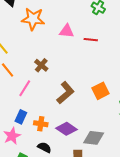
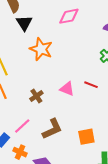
pink triangle: (67, 31) -> (67, 89), moved
pink line: (25, 88) -> (22, 126), moved

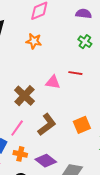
orange star: (41, 49) -> (34, 41), moved, size x0.7
brown cross: (36, 96) -> (24, 96), size x1.5

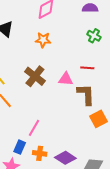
brown cross: (24, 96) -> (35, 76), moved
brown L-shape: (47, 125) -> (86, 94), moved, turned -50

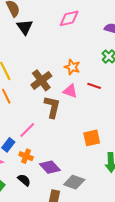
orange star: (43, 40) -> (72, 67), moved
brown L-shape: (86, 94) -> (52, 107), moved

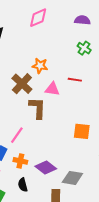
orange star: (72, 67) -> (40, 66), moved
orange square: (92, 138) -> (82, 131), turned 30
black semicircle: (24, 180) -> (23, 185), turned -136

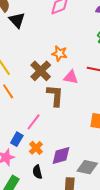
orange cross: (20, 161) -> (36, 148), turned 32
purple diamond: (46, 168) -> (61, 155), turned -55

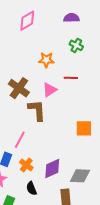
orange star: (59, 54) -> (46, 60), moved
pink triangle: (71, 77) -> (50, 90), turned -35

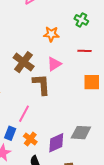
red line: (71, 78) -> (84, 51), moved
orange square: (84, 128) -> (92, 82), moved
gray diamond: (80, 176) -> (81, 133), moved

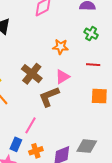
brown L-shape: (41, 84) -> (49, 97), turned -110
orange cross: (30, 139) -> (36, 151), turned 32

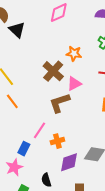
brown cross: (32, 74) -> (53, 71), moved
orange cross: (36, 151) -> (57, 141), moved

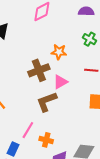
brown cross: (53, 71) -> (39, 70), turned 30
orange cross: (57, 141) -> (46, 140), turned 32

